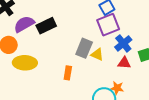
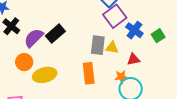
red triangle: (124, 63) -> (133, 59), moved
orange rectangle: (68, 73) -> (89, 73), size x1.5
orange star: (117, 88) -> (121, 77), moved

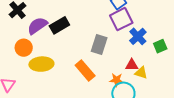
yellow triangle: (112, 48) -> (141, 73), moved
orange rectangle: (89, 73) -> (85, 70), turned -45

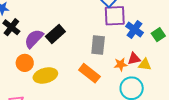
purple square: (121, 19) -> (115, 16), turned 35
orange star: (116, 80) -> (121, 64), moved

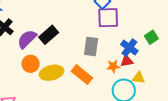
blue cross: (135, 29) -> (129, 48), moved
orange circle: (25, 63) -> (31, 64), moved
yellow triangle: (145, 64) -> (139, 78), moved
yellow ellipse: (45, 76) -> (52, 73), moved

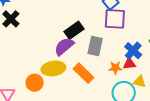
black rectangle: (49, 35) -> (74, 30), moved
purple semicircle: (27, 39) -> (64, 46), moved
orange circle: (31, 64) -> (35, 83), moved

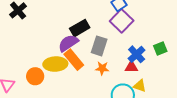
purple square: (115, 19) -> (122, 21), turned 35
orange star: (115, 68) -> (102, 68), moved
orange rectangle: (83, 73) -> (74, 60), moved

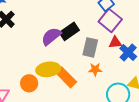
purple semicircle: (68, 43) -> (51, 36), moved
orange rectangle: (74, 60) -> (66, 77), moved
red triangle: (131, 67) -> (115, 42), moved

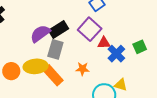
purple square: (110, 20) -> (90, 29), moved
gray rectangle: (90, 47) -> (55, 49), moved
orange circle: (29, 83) -> (11, 71), moved

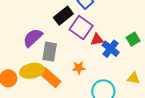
black rectangle: (59, 30) -> (63, 16), moved
yellow triangle: (121, 85) -> (134, 78), moved

